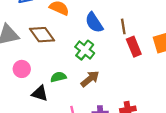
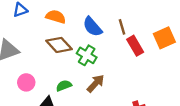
brown diamond: (42, 35) -> (59, 45), moved

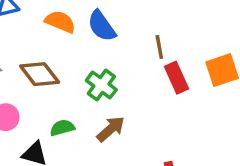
blue semicircle: (92, 27) -> (102, 26), moved
brown diamond: (59, 45) -> (40, 74), moved

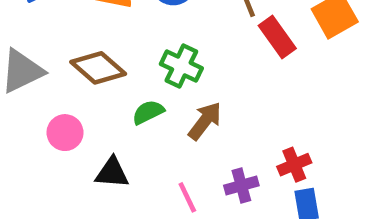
green semicircle: (62, 128) -> (148, 112), moved

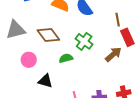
brown arrow: (205, 121) -> (113, 54), moved

